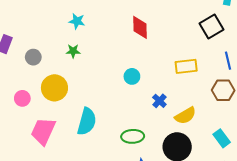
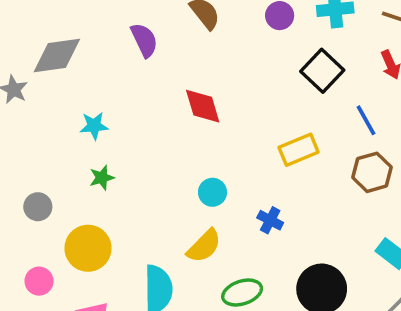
yellow semicircle: (185, 116) -> (204, 246), moved

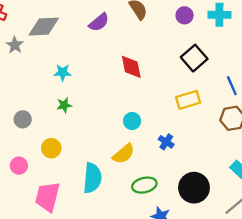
purple semicircle: (144, 40) -> (99, 22), turned 70
black square: (322, 71) -> (194, 58), moved
yellow circle: (88, 248) -> (51, 148), size x0.7

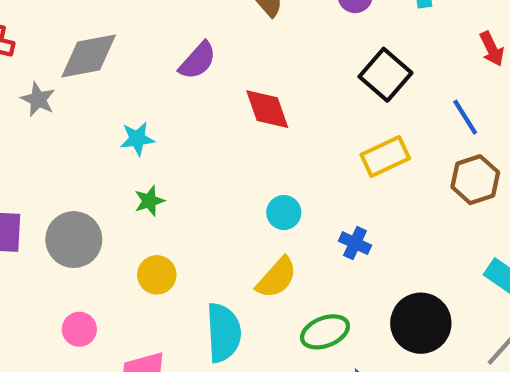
purple semicircle: (99, 22) -> (198, 61), moved
gray circle: (23, 119) -> (74, 240), size x1.6
yellow circle: (51, 148) -> (157, 275), moved

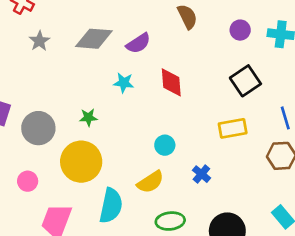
gray diamond: (89, 56) -> (94, 39), moved
cyan star: (137, 139) -> (124, 83), moved
yellow circle: (157, 275) -> (81, 162), size x1.8

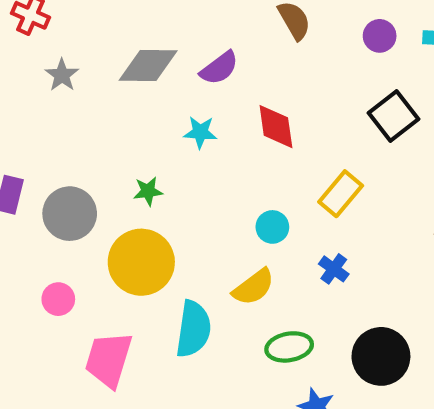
yellow rectangle: (233, 128) -> (341, 194), moved, turned -36

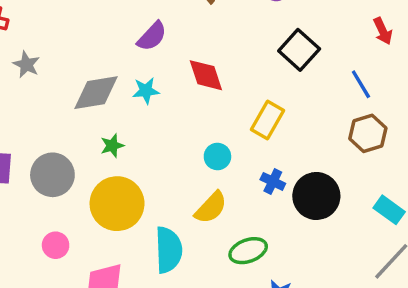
gray diamond: (148, 66) -> (96, 93), moved
black circle: (381, 356) -> (316, 196), moved

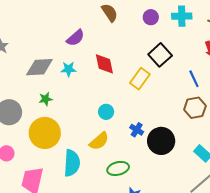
yellow rectangle: (268, 120) -> (140, 79), moved

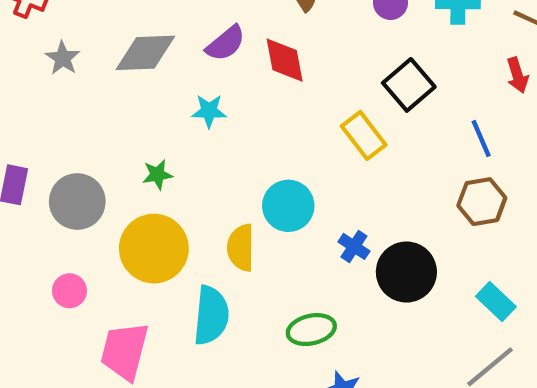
red diamond: (104, 64) -> (285, 60), moved
gray diamond: (39, 67) -> (145, 53), moved
yellow rectangle: (140, 79) -> (364, 135), turned -75
cyan circle: (106, 112) -> (288, 206), size x1.5
yellow semicircle: (99, 141) -> (241, 248), moved, turned 130

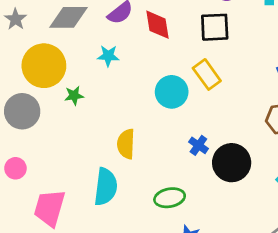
black square: (409, 85) -> (215, 27), moved, turned 36
cyan circle: (288, 206) -> (172, 92), moved
yellow circle: (154, 249) -> (44, 66), moved

